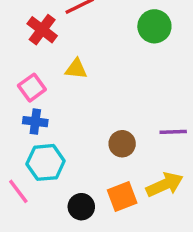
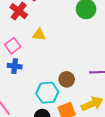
cyan hexagon: (46, 162) -> (47, 93), moved

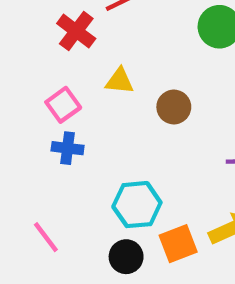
brown circle: (67, 79) -> (174, 107), moved

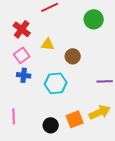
red cross: (76, 31) -> (22, 29), moved
cyan hexagon: (137, 205) -> (56, 83), moved
pink line: (46, 237) -> (14, 116), turned 35

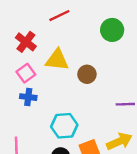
yellow triangle: (48, 44) -> (57, 60), size x1.5
cyan hexagon: (56, 83) -> (64, 126), moved

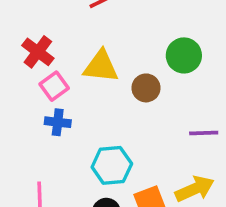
green circle: (112, 30) -> (184, 55), moved
red cross: (26, 42) -> (38, 52), moved

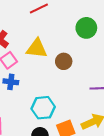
green circle: (184, 55) -> (86, 28), moved

